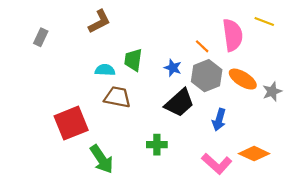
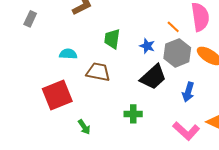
cyan semicircle: (105, 70) -> (68, 54), moved
green arrow: (102, 159) -> (84, 127), size x0.6

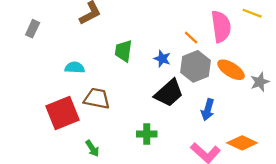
brown trapezoid: (98, 72) -> (97, 99), moved

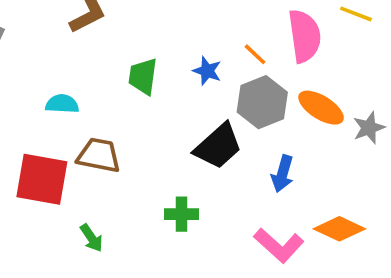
blue star: (162, 59) -> (207, 71), moved
red square: (62, 113) -> (42, 179), turned 32

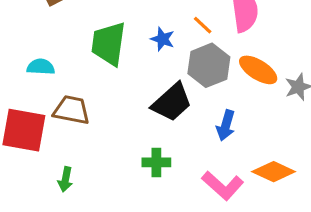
green trapezoid: (143, 76) -> (109, 44), size x1.4
green cross: (181, 214) -> (156, 162), moved
green arrow: (91, 238) -> (65, 179), turned 45

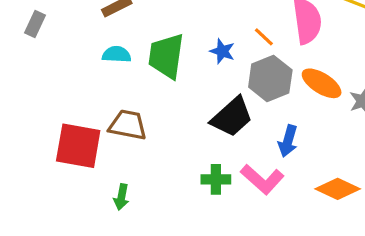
cyan semicircle: (41, 67) -> (117, 54), moved
pink L-shape: (223, 186) -> (262, 179), moved

